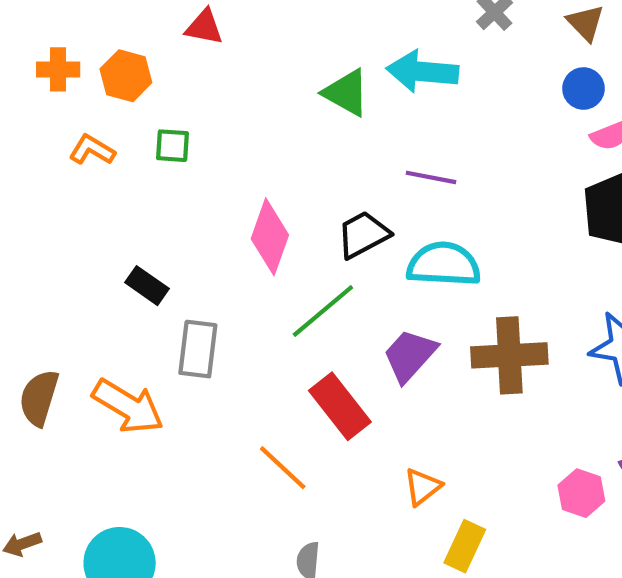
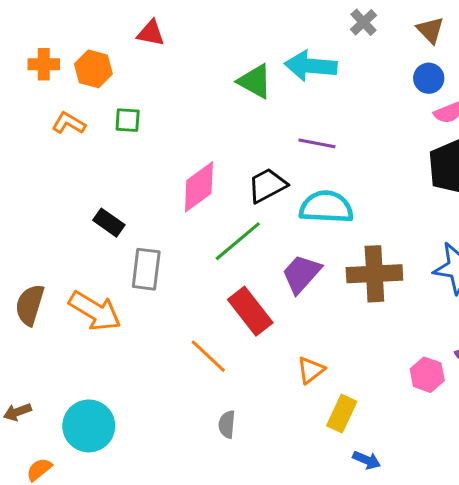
pink diamond: (270, 237) -> (199, 187), turned 34

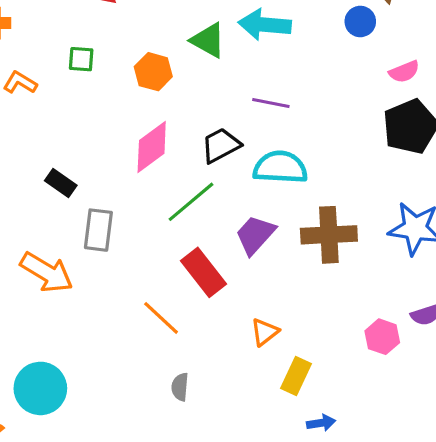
orange hexagon: (93, 69) -> (153, 72), moved
blue circle: (429, 78) -> (360, 21), moved
green square: (128, 120) -> (81, 59), moved
blue arrow: (367, 460) -> (321, 423), turned -32

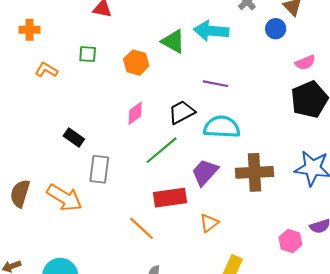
pink diamond: (152, 147) -> (135, 113), size x0.7
red rectangle: (203, 272) -> (170, 198), turned -60
orange triangle: (265, 332) -> (209, 223), moved

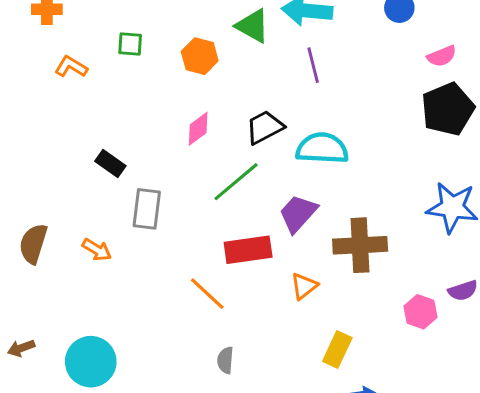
purple line: (215, 84) -> (313, 65), moved, turned 65
brown cross: (255, 172) -> (360, 245), moved
orange arrow: (64, 198) -> (97, 250), size x0.6

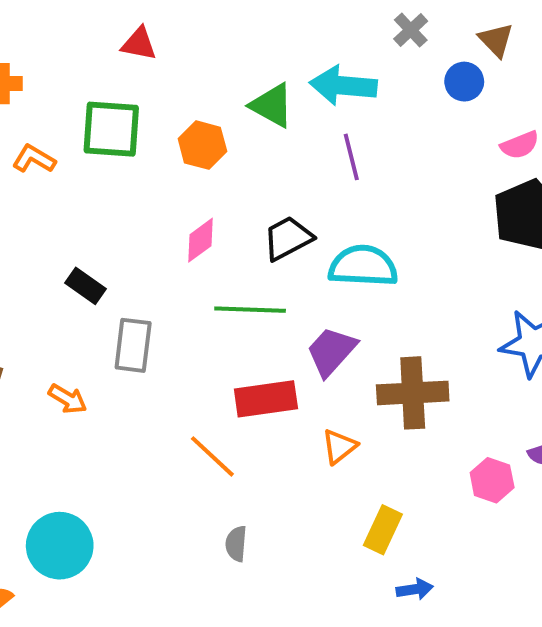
green square: (130, 44) -> (111, 129), size x1.8
green line: (236, 182) -> (250, 310), turned 42

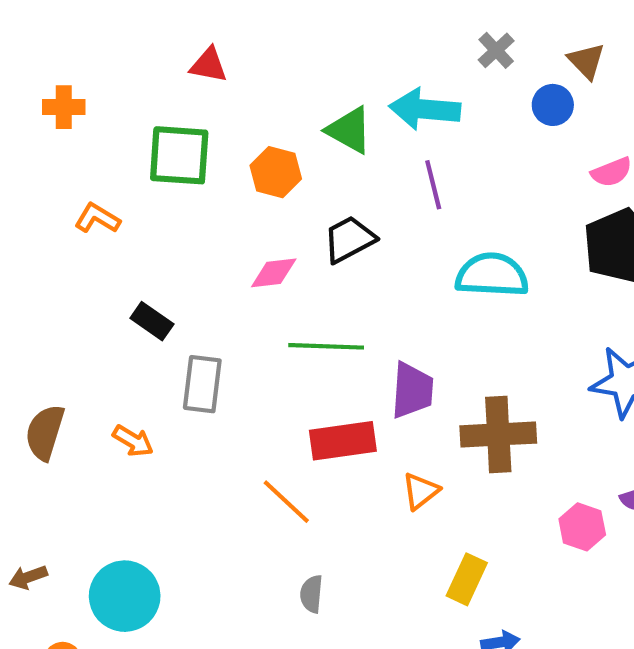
orange L-shape: (34, 159) -> (97, 218), moved
black trapezoid: (288, 238) -> (349, 239), moved
pink diamond: (200, 240) -> (274, 273), turned 30
cyan semicircle: (363, 266) -> (492, 275), moved
purple trapezoid: (331, 351) -> (412, 390), turned 142

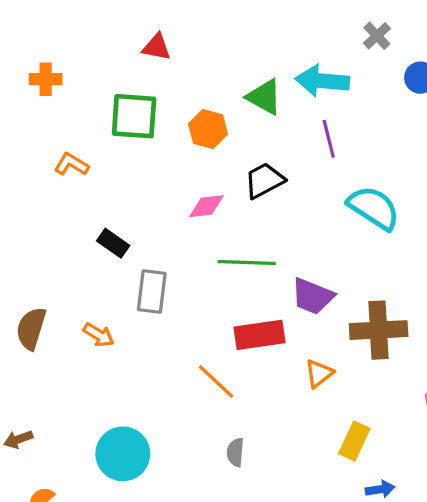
cyan semicircle: (492, 275) -> (374, 208), turned 30
purple trapezoid: (412, 390) -> (313, 296), turned 108
cyan circle: (125, 596) -> (123, 454), moved

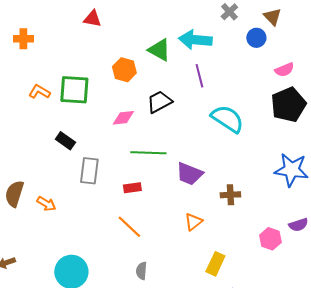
green square: (134, 116) -> (74, 90), moved
brown cross: (379, 330) -> (230, 195), size x0.6
orange arrow: (99, 335) -> (46, 204), moved
red rectangle: (260, 335) -> (132, 188), moved, size x0.6

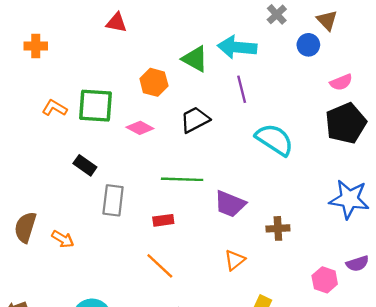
pink diamond: (123, 118) -> (140, 128), moved, turned 35

